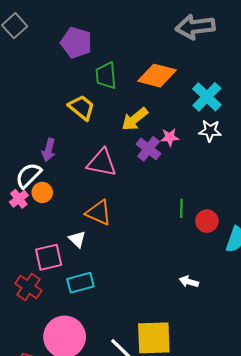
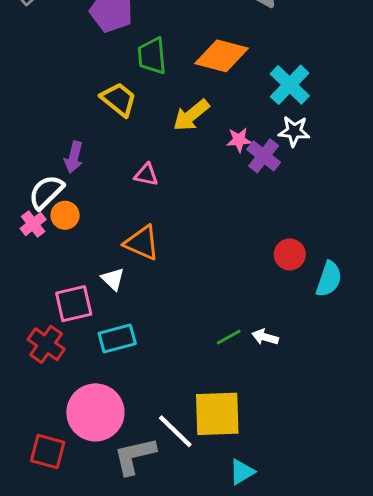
purple cross: (148, 149) -> (264, 156), moved
pink triangle: (102, 163) -> (146, 175), size x0.6
green line: (181, 208) -> (229, 337), moved, turned 60

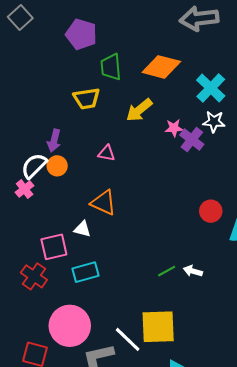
yellow trapezoid: (119, 99) -> (87, 99), turned 132
orange circle: (65, 215) -> (57, 166), moved
white triangle: (113, 279) -> (82, 229), turned -30

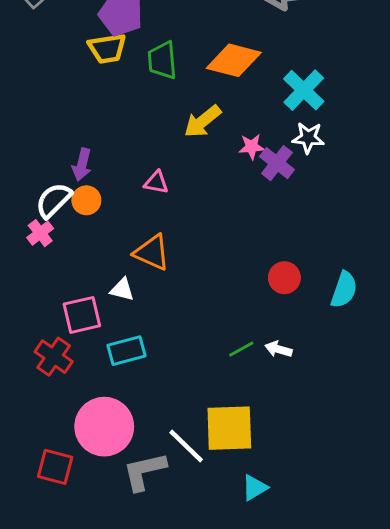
yellow trapezoid: (87, 99) -> (107, 48), moved
red circle: (211, 211) -> (284, 278), moved

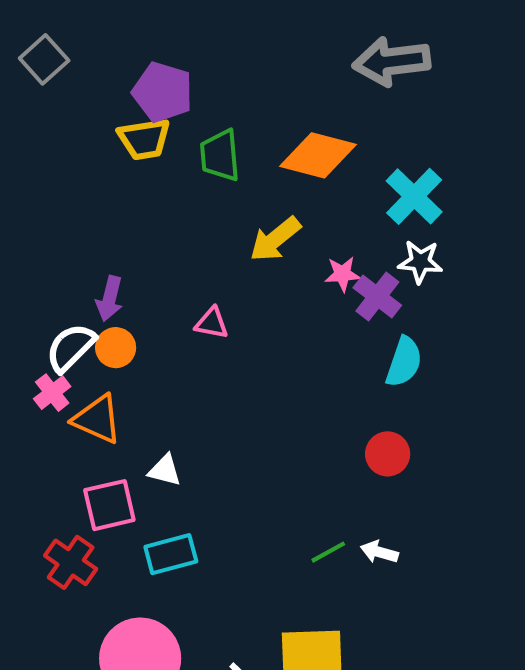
orange triangle: (152, 252) -> (97, 419), moved
cyan semicircle: (344, 290) -> (404, 362), moved

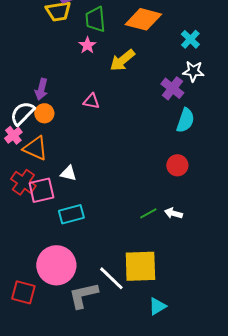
cyan cross: (414, 196) -> (190, 39), size x0.7
pink star: (343, 274) -> (87, 45), moved, turned -30
red cross: (71, 562) -> (23, 182), moved

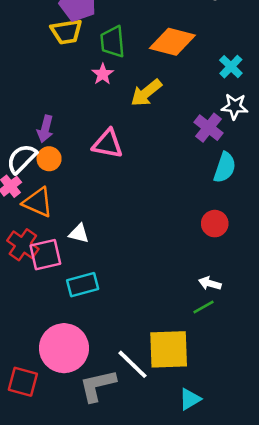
pink triangle: (91, 101) -> (108, 144), size x1.5
green line: (148, 213) -> (204, 307), moved

